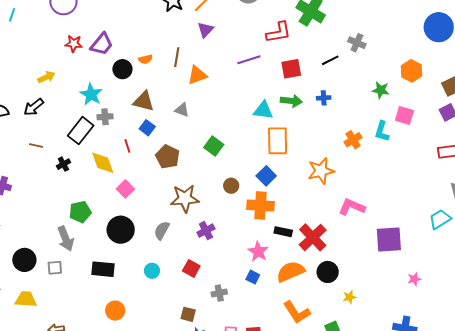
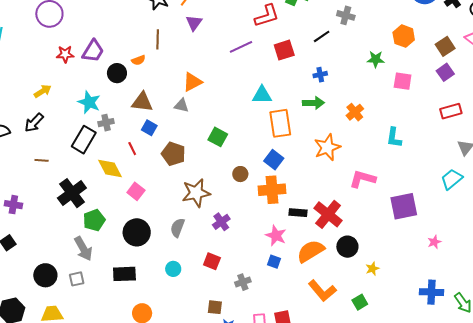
brown line: (177, 57) -> (158, 39), moved
orange triangle: (197, 75) -> (192, 82), moved
green arrow: (291, 101) -> (313, 103), moved
cyan L-shape: (382, 131) -> (394, 138), moved
black cross: (63, 164) -> (72, 193), moved, size x2.0

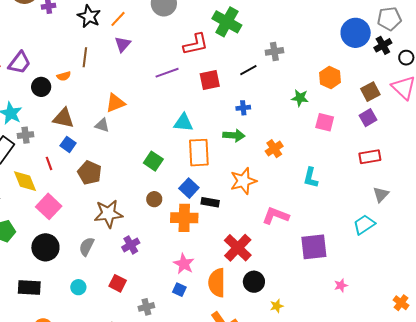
gray cross: (346, 15) -> (274, 51), turned -30
green square: (218, 137) -> (153, 161), moved
pink square: (136, 191) -> (49, 206), size x1.4
black rectangle: (298, 213) -> (210, 202), moved
orange semicircle: (311, 251) -> (217, 283), turned -64

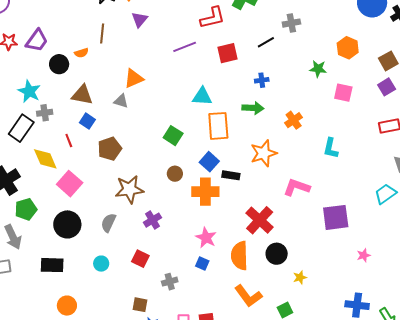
brown pentagon: (90, 173) -> (110, 149), turned 30

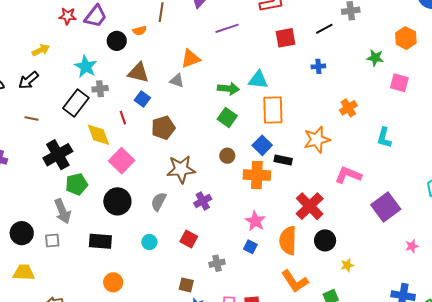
purple line: (185, 47) -> (227, 28), moved
green arrow: (253, 108) -> (228, 89), moved
purple square: (336, 217) -> (386, 207), turned -32

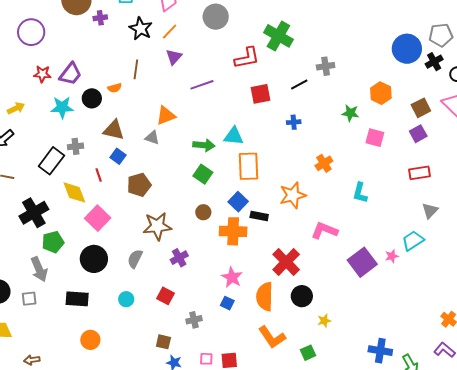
cyan star: (86, 67) -> (62, 107), moved, turned -30
pink star: (412, 246) -> (392, 256), moved

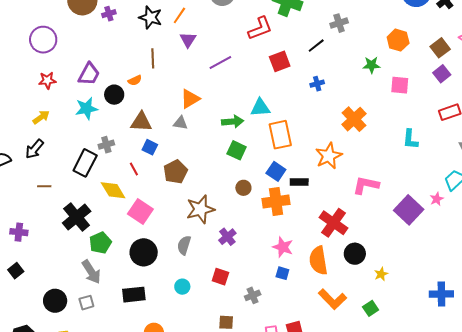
red star: (42, 74) -> (47, 80), moved
orange cross: (324, 163) -> (354, 119), size x1.4
cyan L-shape: (360, 193) -> (410, 139), moved

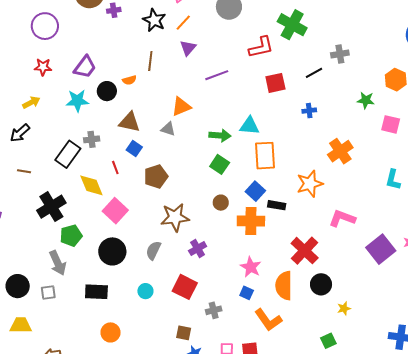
red square: (220, 277) -> (185, 287), size x1.4
orange L-shape: (332, 299) -> (268, 320), moved

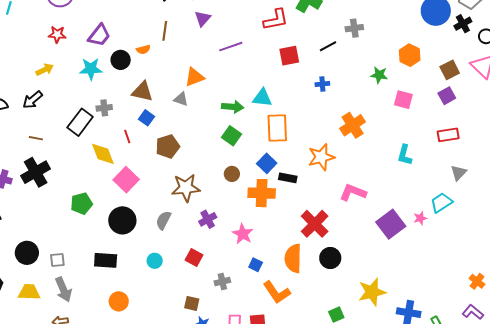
black cross: (51, 207) -> (36, 172), moved
gray arrow: (58, 263) -> (63, 289), moved
pink star: (251, 267) -> (243, 234), moved
red square: (185, 287) -> (194, 257), size x0.7
yellow star: (344, 308) -> (372, 292), moved, size x2.0

